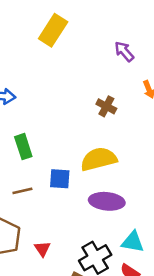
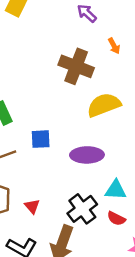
brown cross: (106, 106) -> (76, 66), size x1.8
yellow semicircle: (99, 159) -> (104, 105), moved

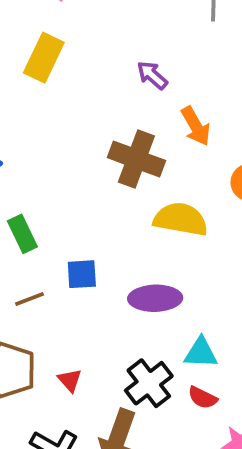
orange arrow: (114, 46) -> (196, 126), size x1.5
yellow semicircle: (104, 105) -> (181, 219), turned 32

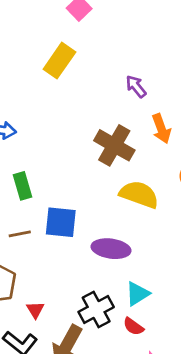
blue square: (82, 274) -> (61, 222), size x1.4
cyan triangle: (201, 353) -> (138, 294), turned -44
red triangle: (70, 380) -> (35, 310), moved

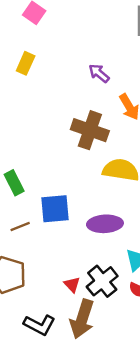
yellow rectangle: (59, 61) -> (26, 63), size x0.7
red triangle: (35, 310) -> (72, 284), moved

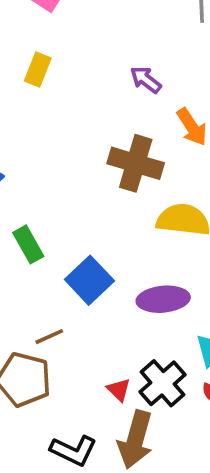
blue square: (55, 209) -> (89, 280), turned -36
brown line: (20, 227) -> (49, 337), moved

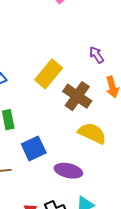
yellow rectangle: (38, 69) -> (49, 74), moved, size x1.6

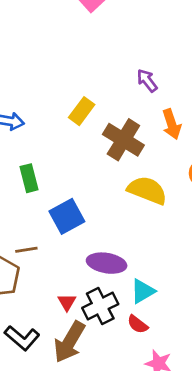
yellow rectangle: (49, 74) -> (82, 111), size x0.7
purple ellipse: (68, 171) -> (107, 263), moved

